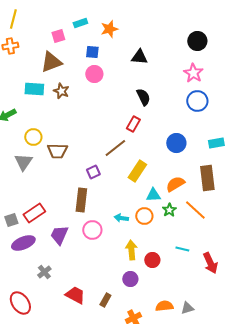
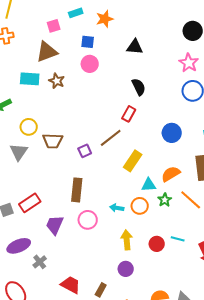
purple square: (93, 172) -> (85, 151), moved
purple ellipse: (23, 243) -> (19, 246), moved
red circle: (152, 260) -> (157, 244), moved

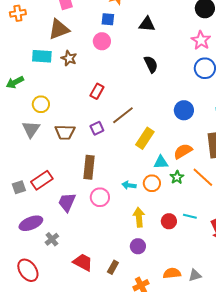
blue square: (88, 42) -> (108, 19), moved
red rectangle: (129, 114) -> (97, 91), moved
brown trapezoid: (53, 141) -> (65, 132), moved

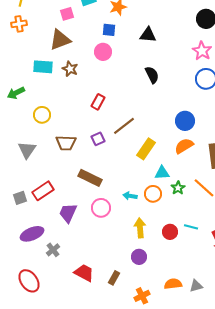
gray triangle: (31, 129) -> (27, 150), moved
orange semicircle: (183, 151) -> (184, 146), moved
brown rectangle: (89, 167) -> (90, 178), turned -70

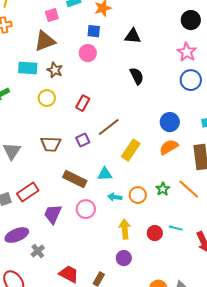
yellow circle: (42, 115) -> (47, 98), moved
cyan triangle: (162, 173) -> (105, 174), moved

